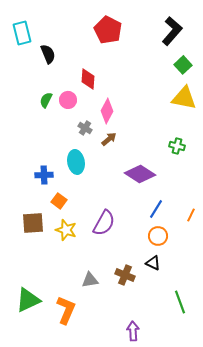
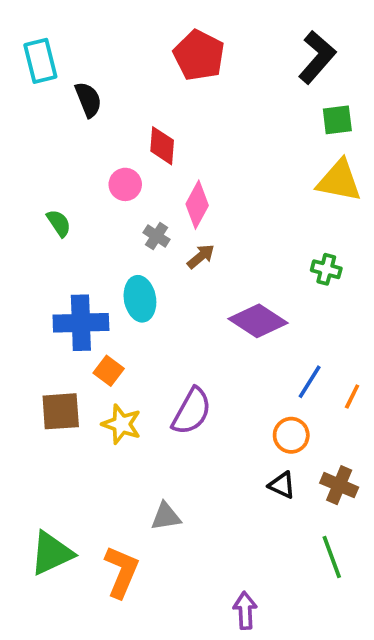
green square: (183, 65) -> (337, 120), turned 36
green semicircle: (46, 100) -> (59, 223), moved, turned 119
blue cross: (44, 175) -> (81, 323), size x1.6
blue line: (156, 209) -> (310, 382), moved
brown cross: (125, 275) -> (339, 485), moved

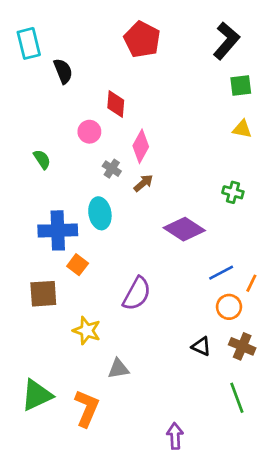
yellow triangle: (339, 181) -> (242, 129), size x0.6
blue line: (310, 382) -> (221, 273), turned 30
yellow star: (122, 424) -> (87, 331), moved
orange circle: (291, 435) -> (229, 307), moved

